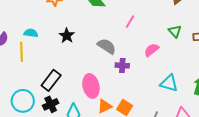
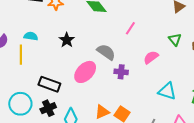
black rectangle: (51, 80) -> (49, 84), turned 70
pink ellipse: (91, 86) -> (85, 72), moved, turned 55

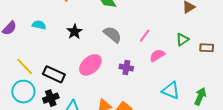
pink line: (130, 28) -> (145, 36), moved
green triangle: (175, 39) -> (182, 40), turned 32
gray semicircle: (106, 52) -> (112, 35), moved
yellow line: (21, 55) -> (25, 66), moved, turned -48

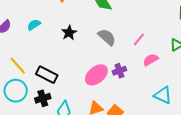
cyan semicircle: (39, 25) -> (34, 25), turned -48
pink ellipse: (90, 65) -> (96, 75), moved
purple cross: (126, 68) -> (119, 71), turned -32

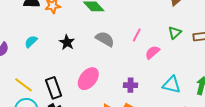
purple cross: (119, 71) -> (131, 85), moved, turned 32
black rectangle: (47, 75) -> (54, 88), turned 55
pink ellipse: (96, 75) -> (88, 79), moved

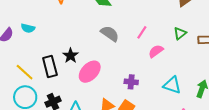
cyan semicircle: (31, 42) -> (28, 28), moved, turned -128
black star: (67, 42) -> (71, 56), moved
black rectangle: (54, 88) -> (50, 66), moved

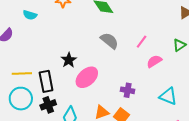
cyan semicircle: (28, 28) -> (30, 15), moved
black rectangle: (50, 66) -> (46, 81), moved
yellow line: (25, 72) -> (22, 73), turned -48

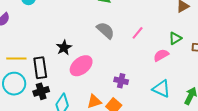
pink semicircle: (154, 61) -> (161, 55), moved

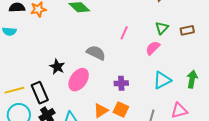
gray semicircle: (105, 30) -> (96, 53), moved
cyan triangle: (161, 89) -> (162, 80), turned -36

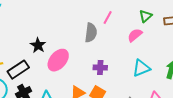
gray semicircle: (96, 53) -> (91, 33), moved, turned 66
black rectangle: (40, 93) -> (18, 70), turned 75

